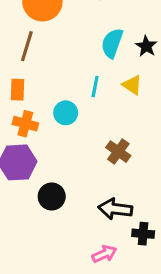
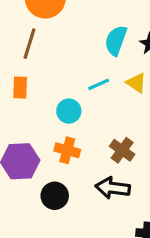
cyan line: (95, 86) -> (99, 84), turned 55
orange cross: (25, 124) -> (67, 150), moved
black arrow: (115, 209) -> (113, 188), moved

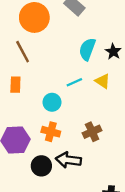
brown line: (30, 44) -> (23, 52), turned -45
brown cross: (122, 150) -> (92, 132), turned 30
black arrow: (113, 188) -> (68, 160), moved

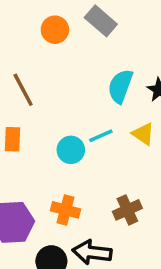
orange circle: (34, 17) -> (55, 30), moved, size x0.6
cyan circle: (52, 102) -> (71, 150), moved

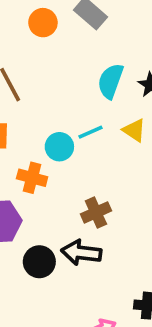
orange cross: (66, 210) -> (32, 178), moved
brown cross: (127, 210) -> (96, 212), moved

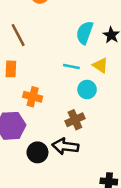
cyan line: (90, 132) -> (71, 67), turned 35
cyan circle: (59, 147) -> (87, 90), moved

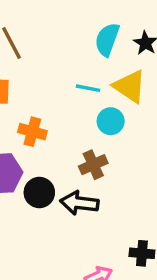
yellow triangle: (100, 65) -> (130, 86), size x1.5
black circle: (37, 152) -> (39, 192), moved

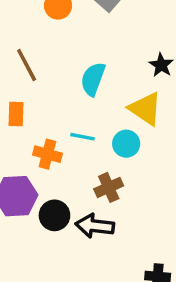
cyan semicircle: (107, 40) -> (93, 79), moved
cyan line: (88, 88) -> (82, 137), moved

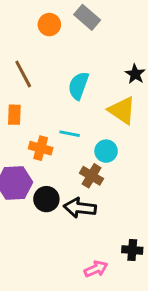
cyan circle: (126, 144) -> (106, 151), moved
brown cross: (109, 187) -> (92, 176), turned -35

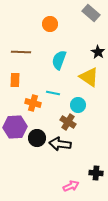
gray rectangle: (87, 17) -> (91, 13), moved
orange circle: (49, 25) -> (50, 24), moved
brown line: (23, 74) -> (21, 52), turned -60

